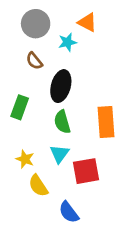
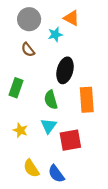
black ellipse: (61, 86) -> (65, 70), moved
yellow semicircle: (38, 186) -> (31, 168), moved

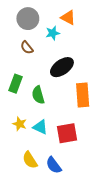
black ellipse: (65, 70) -> (62, 67), turned 40
green semicircle: (51, 100) -> (38, 95), moved
cyan triangle: (49, 126) -> (40, 127), moved, turned -42

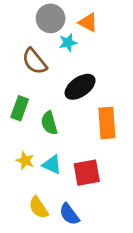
gray circle: (28, 19) -> (51, 18), moved
brown semicircle: (27, 47) -> (34, 61), size x1.5

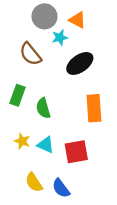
black ellipse: (80, 87) -> (80, 63), moved

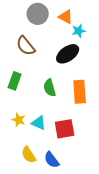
cyan star: (60, 38) -> (79, 31), moved
green semicircle: (43, 108) -> (50, 88), moved

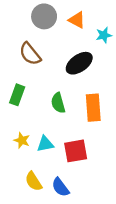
cyan star: (79, 31) -> (104, 35), moved
cyan triangle: (39, 123) -> (45, 144), turned -35

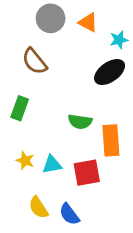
black ellipse: (79, 63) -> (110, 72), moved
green semicircle: (58, 103) -> (80, 122), moved, turned -66
orange rectangle: (93, 108) -> (111, 140), moved

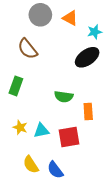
orange rectangle: (111, 140) -> (88, 111), size x0.7

